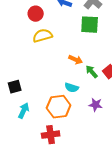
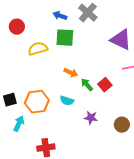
red circle: (36, 14) -> (17, 27), moved
green square: (90, 25) -> (65, 38), moved
orange hexagon: (59, 107) -> (37, 102), moved

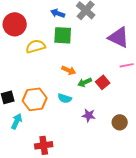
red circle: (17, 27) -> (15, 24), size x1.5
green arrow: (87, 85) -> (85, 82), turned -72

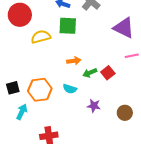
orange arrow: (69, 70) -> (74, 61), turned -32

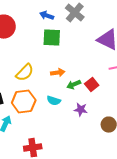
yellow semicircle: (41, 37) -> (25, 73), moved, turned 150
purple star: (94, 106) -> (81, 110), moved

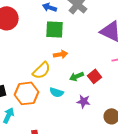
yellow semicircle: (25, 73) -> (42, 70), moved
orange arrow: (58, 73) -> (61, 54), moved

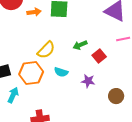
orange arrow: (61, 54) -> (34, 12), moved
green arrow: (77, 76) -> (80, 45), moved

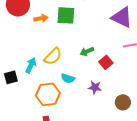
orange hexagon: (31, 73) -> (48, 94), moved
cyan arrow: (13, 95) -> (31, 65), moved

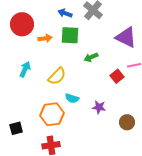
green arrow: (87, 51) -> (91, 57), moved
red square: (106, 62) -> (117, 76), moved
cyan arrow: (31, 65) -> (25, 69), moved
black square: (11, 77) -> (16, 128), moved

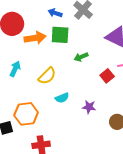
orange arrow: (45, 38) -> (35, 38), size x1.5
cyan semicircle: (72, 98) -> (62, 98), turned -40
orange hexagon: (52, 114) -> (26, 114), moved

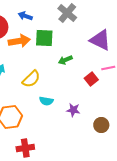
blue arrow: (55, 13) -> (25, 16), moved
cyan semicircle: (62, 98) -> (46, 101), turned 32

